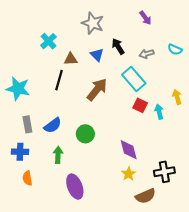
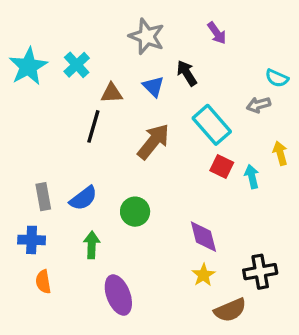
purple arrow: (145, 18) -> (217, 33), moved
gray arrow: (146, 54) -> (259, 105), moved
cyan star: (18, 89) -> (28, 66), moved, turned 30

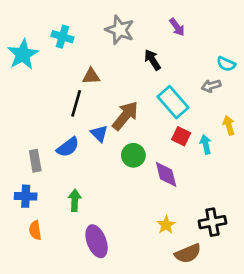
cyan cross: (77, 65) -> (62, 37), moved, turned -30
blue triangle: (153, 86) -> (99, 133), moved
blue semicircle: (83, 198) -> (68, 147), moved
green circle: (135, 212) -> (133, 155), moved
purple diamond: (203, 237) -> (166, 174), moved

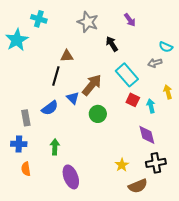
cyan cross: (62, 37) -> (39, 19), moved
purple diamond: (166, 174) -> (147, 135), moved

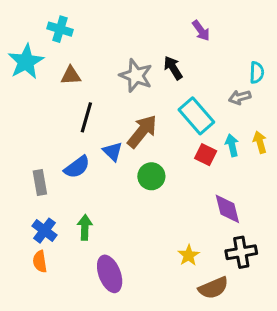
gray star: (88, 22) -> (136, 76), moved
cyan semicircle: (166, 47) -> (257, 72), turned -112
brown triangle: (67, 56) -> (71, 76), moved
cyan arrow: (151, 106) -> (232, 145), moved
blue cross: (19, 144) -> (44, 231), moved, turned 35

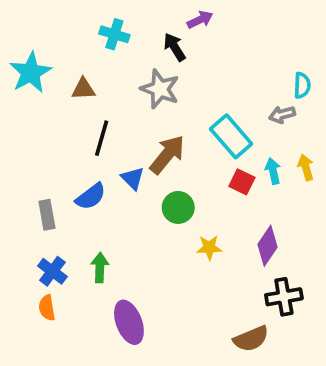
cyan cross: (60, 29) -> (114, 34), moved
purple arrow: (201, 31) -> (200, 20), moved, turned -80
black arrow: (173, 68) -> (175, 47), moved
purple diamond: (227, 209) -> (267, 246), turned 48
yellow star: (189, 255) -> (209, 248), moved, turned 30

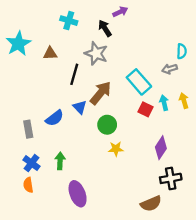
black line: (102, 138) -> (74, 74), moved
yellow star: (209, 248) -> (116, 149), moved

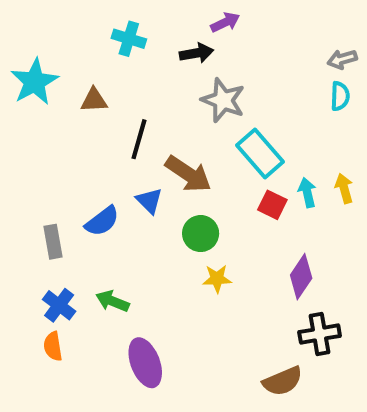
black arrow: (105, 28) -> (196, 53), turned 112
gray star: (96, 53) -> (223, 100), moved
gray arrow: (170, 69) -> (342, 59), moved
brown arrow: (101, 93) -> (188, 174), turned 85
green arrow: (60, 161) -> (112, 301), turned -70

